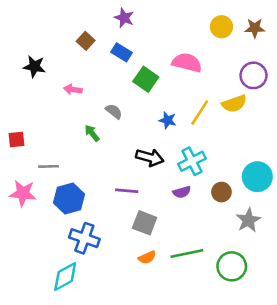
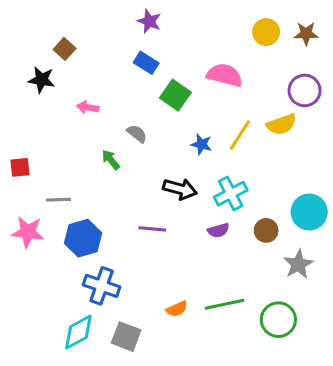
brown square: (86, 41) -> (65, 49), moved
gray square: (145, 223) -> (126, 337), moved

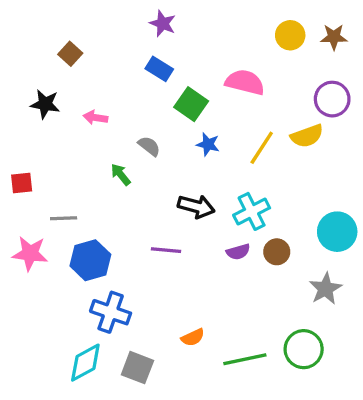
black star: (42, 80) -> (45, 104), moved
blue star: (201, 144) -> (208, 144), moved
brown circle: (266, 230) -> (277, 252), moved
green line: (225, 304) -> (245, 359), moved

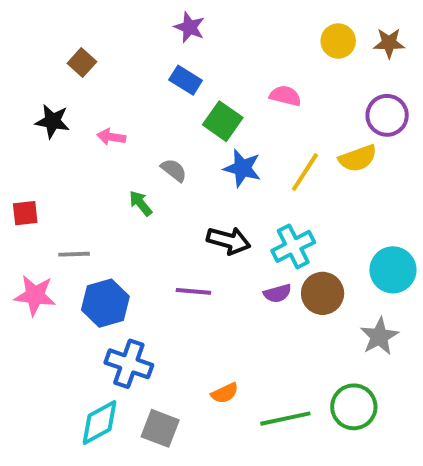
pink semicircle: (245, 82) -> (285, 96), size x0.7
blue star: (208, 144) -> (242, 168), size x1.4
brown circle: (277, 252) -> (323, 293), size x1.4

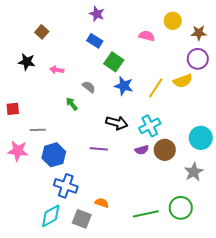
brown star: (389, 43) -> (199, 33), moved
pink semicircle: (285, 96) -> (147, 36), moved
orange semicircle: (225, 393) -> (102, 203), moved, turned -136

